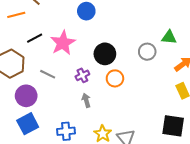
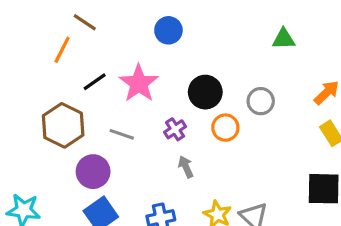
orange line: (16, 15) -> (62, 50), turned -42
green triangle: (169, 37) -> (284, 39), moved
gray circle: (147, 52) -> (261, 101), moved

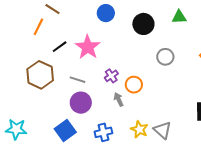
black circle: (205, 92) -> (143, 24), moved
orange circle: (225, 128) -> (134, 85), moved
purple circle: (93, 172) -> (81, 103), moved

